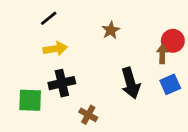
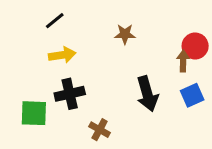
brown star: (111, 30) -> (125, 34), turned 30

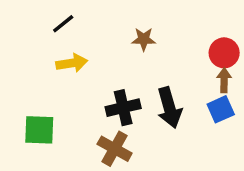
brown arrow: (183, 61) -> (224, 80), moved
black cross: (70, 94) -> (123, 108), moved
brown cross: (100, 130) -> (115, 149), size x1.4

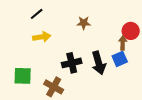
brown arrow: (224, 80) -> (123, 43), moved
blue square: (221, 109) -> (120, 59), moved
brown cross: (115, 149) -> (54, 87), moved

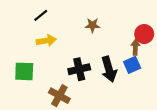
green square: (23, 76) -> (24, 71), moved

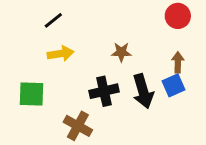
brown star: (92, 25) -> (121, 52), moved
red circle: (144, 34) -> (178, 16), moved

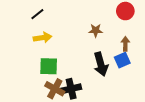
brown star: (121, 52) -> (96, 30), moved
black cross: (104, 91) -> (71, 89), moved
green square: (32, 94) -> (49, 66), moved

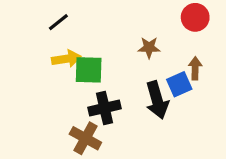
blue square: (122, 60) -> (179, 84), moved
green square: (49, 66) -> (89, 70), moved
black cross: (71, 89) -> (105, 108), moved

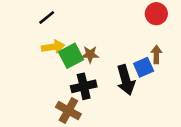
brown star: (149, 48) -> (90, 54), moved
green square: (89, 70) -> (71, 56), turned -30

